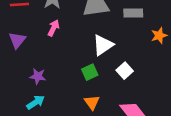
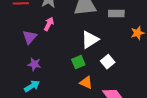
purple triangle: (17, 40) -> (30, 37), moved
orange triangle: (92, 102) -> (86, 83), moved, turned -32

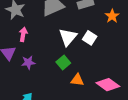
white square: (108, 62) -> (90, 38), moved
purple star: (34, 64) -> (28, 62), moved

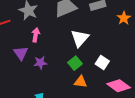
white square: (90, 38) -> (102, 63), moved
orange triangle: (77, 80) -> (81, 82), moved

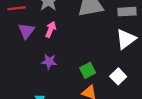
white triangle: (80, 38) -> (126, 39), moved
purple triangle: (21, 53) -> (26, 31), moved

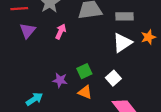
pink arrow: (51, 29) -> (61, 32), moved
purple star: (49, 62) -> (60, 80), moved

